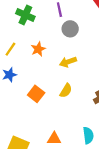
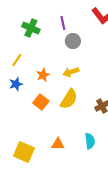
orange star: (38, 49) -> (43, 75), moved
yellow semicircle: (66, 91) -> (69, 99), size x1.5

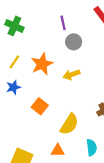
green cross: (31, 28) -> (14, 26), moved
orange star: (43, 75) -> (42, 64), moved, size x1.5
yellow semicircle: (69, 99) -> (69, 124), moved

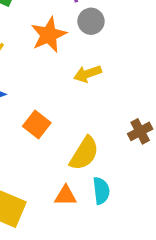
orange star: (42, 64) -> (49, 35), moved
cyan semicircle: (92, 147) -> (101, 191), moved

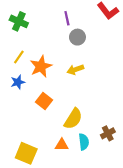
orange star: (49, 35) -> (41, 66), moved
brown cross: (140, 131) -> (108, 133), moved

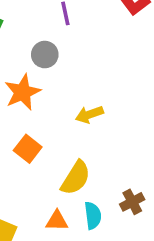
gray circle: (77, 37) -> (45, 55), moved
yellow arrow: (75, 70) -> (89, 114), moved

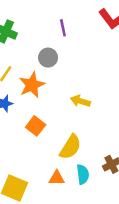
yellow arrow: (89, 114) -> (80, 101), turned 36

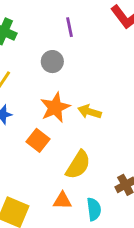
orange star: (32, 85) -> (55, 107), moved
cyan semicircle: (83, 174) -> (94, 209), moved

